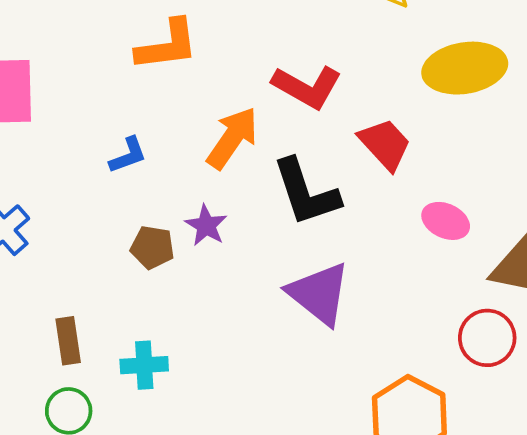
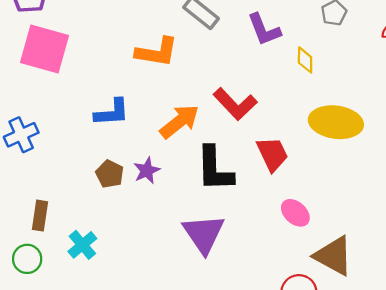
blue L-shape: (128, 155) -> (112, 112), size x1.4
cyan cross: (144, 365) -> (82, 245), turned 36

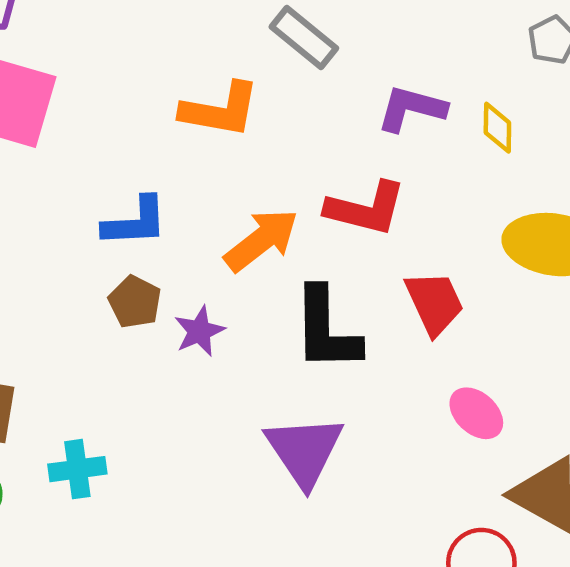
purple L-shape: (264, 30) -> (411, 108), moved, turned 126
red L-shape: (235, 104) -> (366, 209), turned -33
brown pentagon: (110, 174) -> (135, 302), moved
cyan cross: (82, 245) -> (77, 469), turned 32

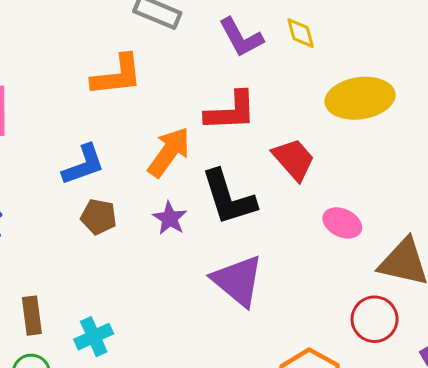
purple L-shape: (411, 108) -> (241, 37), turned -117
purple star: (199, 331) -> (170, 218), moved

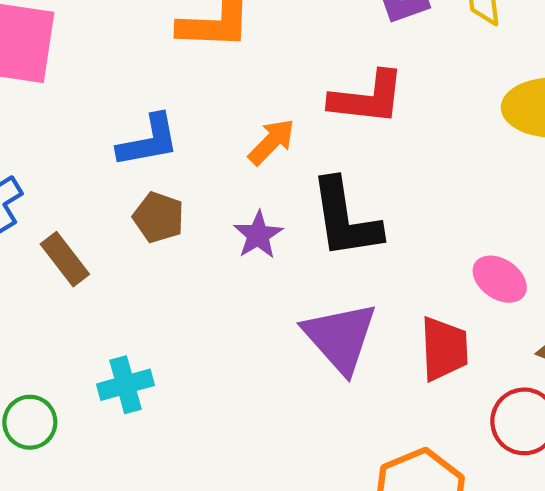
orange arrow: (169, 152) -> (272, 142), size x0.7
red trapezoid: (294, 159) -> (444, 349), moved, turned 30
brown rectangle: (32, 316) -> (65, 259), moved, turned -39

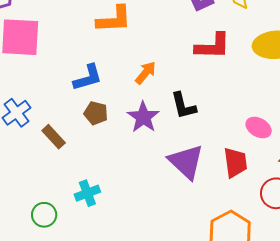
red L-shape: (367, 98) -> (213, 46), moved
black L-shape: (345, 219) -> (183, 106), size x0.7
purple star: (258, 235) -> (143, 117), size x1.4

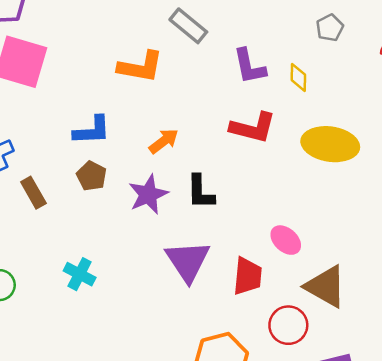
cyan cross: (87, 193) -> (80, 274), moved, turned 35

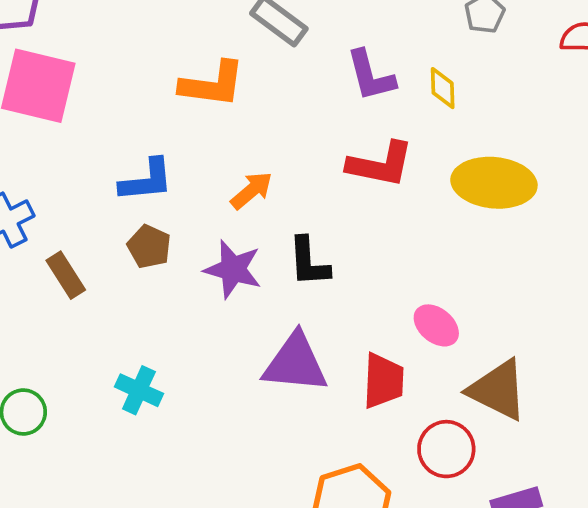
purple star: (148, 194) -> (233, 269), turned -30
purple triangle: (188, 261) -> (295, 363), turned -48

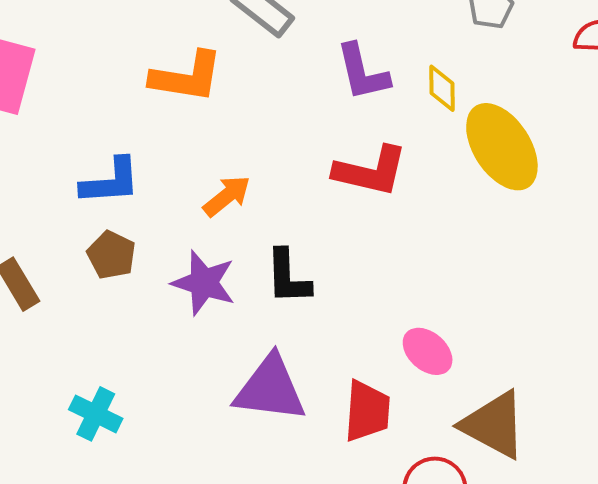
yellow ellipse: (494, 183) -> (502, 147), moved, turned 50

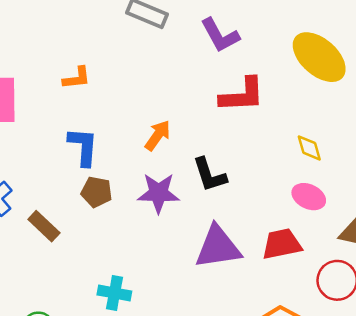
orange L-shape: (187, 77) -> (77, 78), moved, size x0.6
yellow diamond: (442, 88) -> (309, 148), moved
blue L-shape: (110, 181) -> (83, 147), turned -66
red trapezoid: (367, 411) -> (282, 244), turned -90

